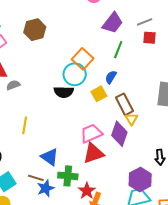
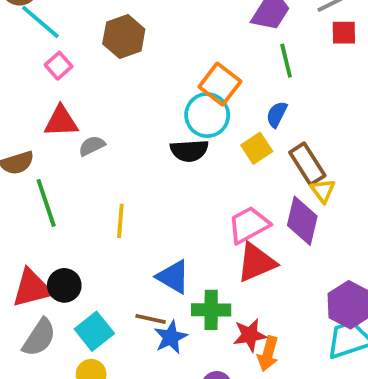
green line: (118, 50) -> (286, 61), turned -30
red star: (87, 191) -> (250, 335), turned 30

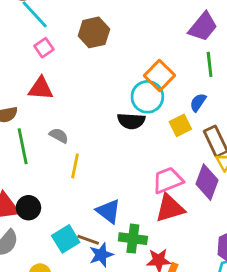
gray semicircle: (92, 146) -> (59, 136), moved, turned 48
cyan square: (94, 331) -> (66, 239), moved

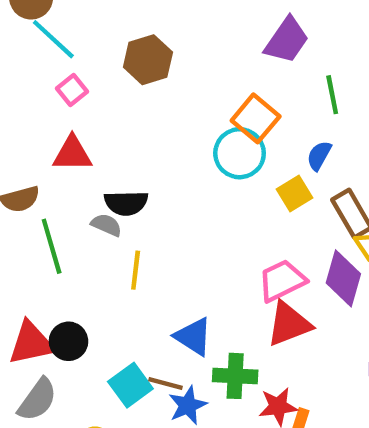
purple trapezoid: (203, 27) -> (287, 40), moved
black semicircle: (131, 121) -> (126, 203), moved

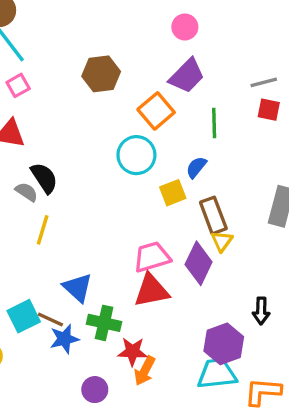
brown hexagon: (148, 60) -> (101, 74), moved
orange square: (256, 118) -> (156, 111), moved
black semicircle: (126, 203) -> (44, 178), turned -132

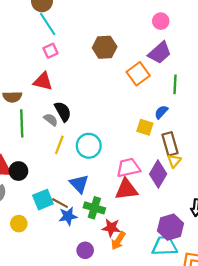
cyan circle: (136, 155) -> (89, 146), moved
yellow square: (173, 193) -> (145, 127), turned 35

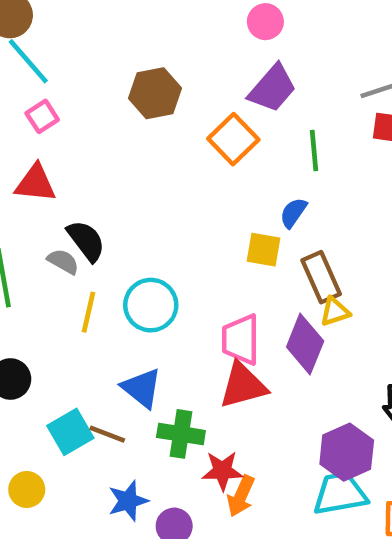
yellow triangle: (174, 161) -> (335, 312), turned 40
pink trapezoid: (128, 168) -> (241, 339), turned -70
blue star: (68, 216) -> (128, 501), moved

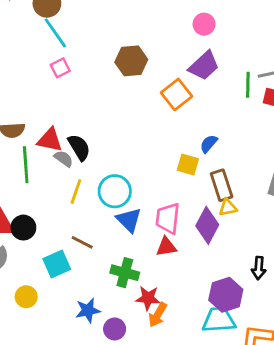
green line: (314, 151) -> (248, 85), moved
red triangle: (35, 183) -> (50, 140), moved
red triangle: (243, 385) -> (166, 247), size x0.7
blue triangle: (142, 388) -> (129, 220), moved
brown line: (107, 434) -> (82, 242), moved

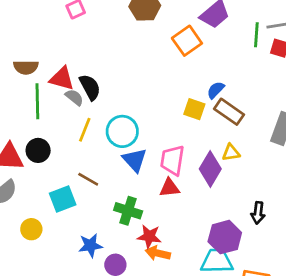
brown rectangle: (222, 185) -> (229, 112), moved, turned -40
black circle: (23, 228) -> (38, 150), moved
orange arrow: (158, 315) -> (158, 253), turned 70

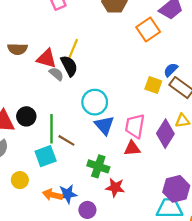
green line: (37, 101) -> (51, 129), moved
yellow line: (85, 130) -> (73, 48), moved
orange arrow: (158, 253) -> (53, 195), moved

